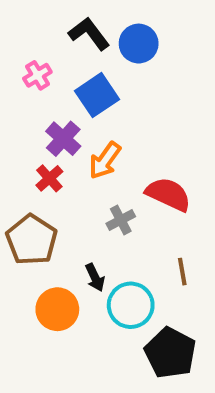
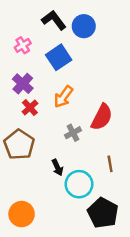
purple cross: (63, 139) -> (23, 84), moved
red semicircle: (168, 194) -> (102, 117), turned 92
orange circle: (57, 309) -> (22, 214), moved

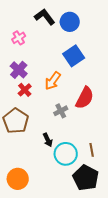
blue square: (59, 57) -> (74, 56), moved
brown line: (110, 164) -> (92, 150), moved

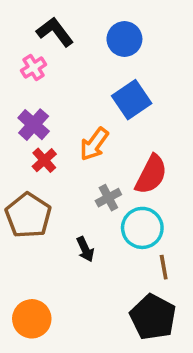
black L-shape: (45, 17) -> (55, 32), moved
cyan circle: (66, 154) -> (142, 228), moved

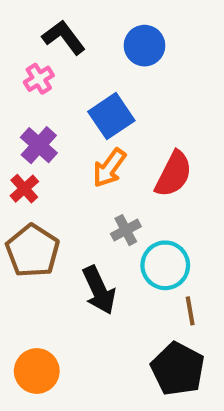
blue square: (132, 100) -> (111, 116), moved
red cross: (44, 160) -> (24, 189), moved
red semicircle: (151, 174) -> (174, 174), moved
black arrow: (85, 249) -> (99, 290), size x1.6

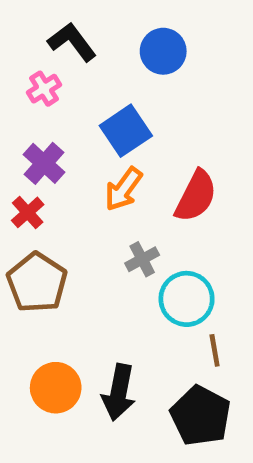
black arrow: (99, 290) -> (119, 392), moved, turned 36
orange circle: (37, 371) -> (56, 388), moved

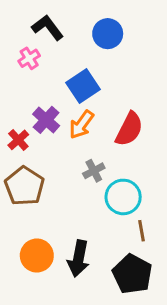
purple cross: (44, 163) -> (46, 120), moved

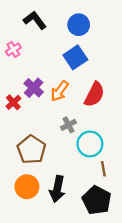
pink cross: (29, 58) -> (13, 49), moved
blue square: (83, 86) -> (75, 57), moved
brown pentagon: (24, 186) -> (31, 150), moved

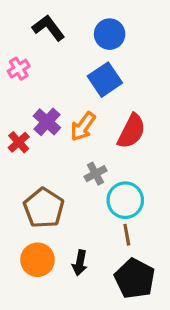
brown line: (103, 169) -> (127, 235), moved
black arrow: (57, 189) -> (80, 263), size x0.7

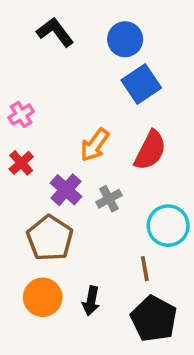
pink cross: (19, 69) -> (21, 115), moved
blue square: (105, 80) -> (141, 84), moved
purple cross: (47, 122) -> (66, 190), moved
cyan circle: (125, 200) -> (168, 226), moved

